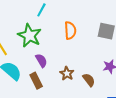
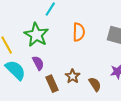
purple semicircle: (41, 61) -> (38, 63), moved
brown rectangle: (36, 81) -> (52, 84), moved

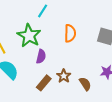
purple semicircle: (38, 63) -> (41, 56), moved, turned 40
brown rectangle: (52, 84) -> (44, 83), turned 63

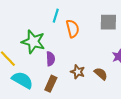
cyan line: (43, 11) -> (56, 16), moved
brown rectangle: (44, 83) -> (51, 84), moved

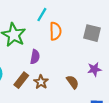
purple semicircle: (50, 59) -> (35, 57), moved
brown star: (78, 72) -> (41, 82), moved

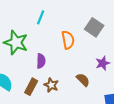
orange semicircle: (55, 31) -> (68, 40), moved
gray square: (92, 33) -> (94, 27), turned 30

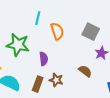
gray square: (94, 27) -> (91, 32), moved
orange semicircle: (68, 40) -> (57, 31), moved

